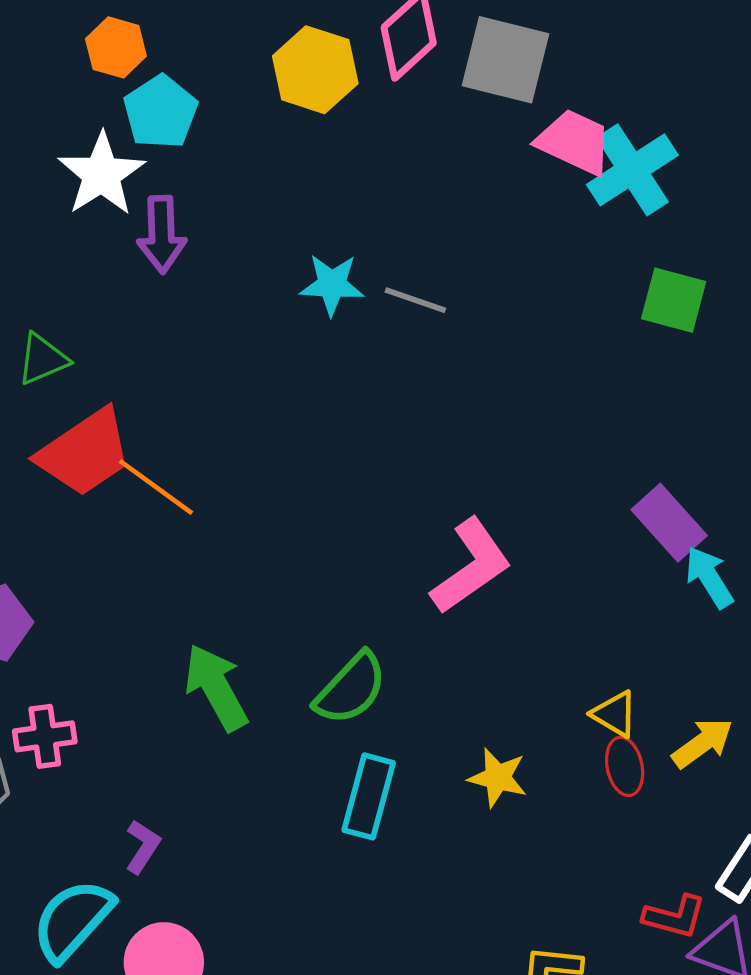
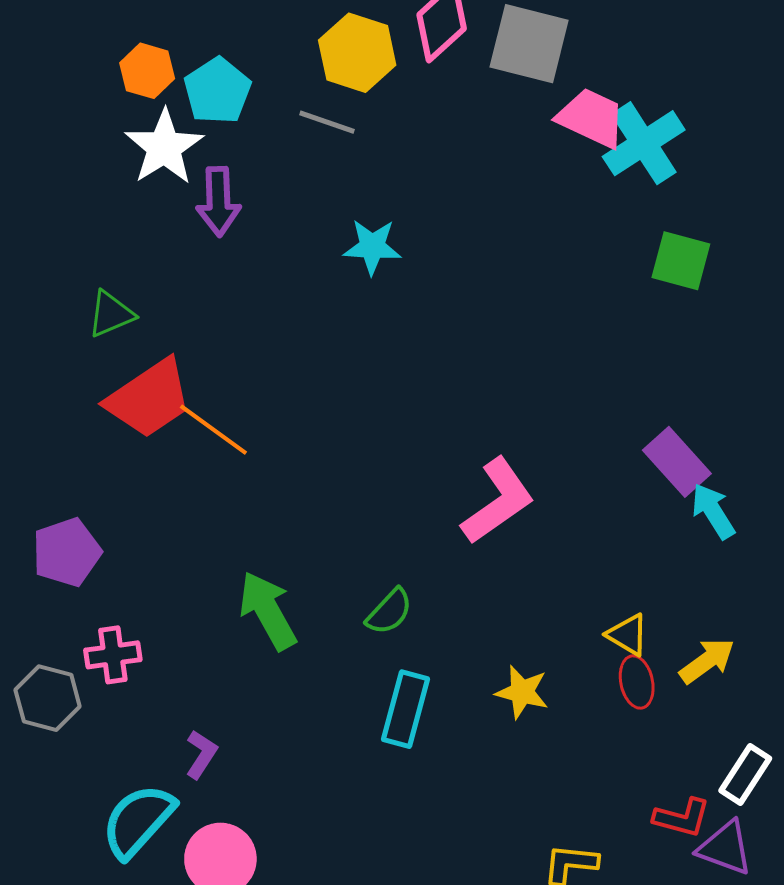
orange hexagon: (116, 47) -> (147, 71), moved
gray line: (415, 300) -> (327, 122), moved
green semicircle: (351, 689) -> (389, 612), size x0.7

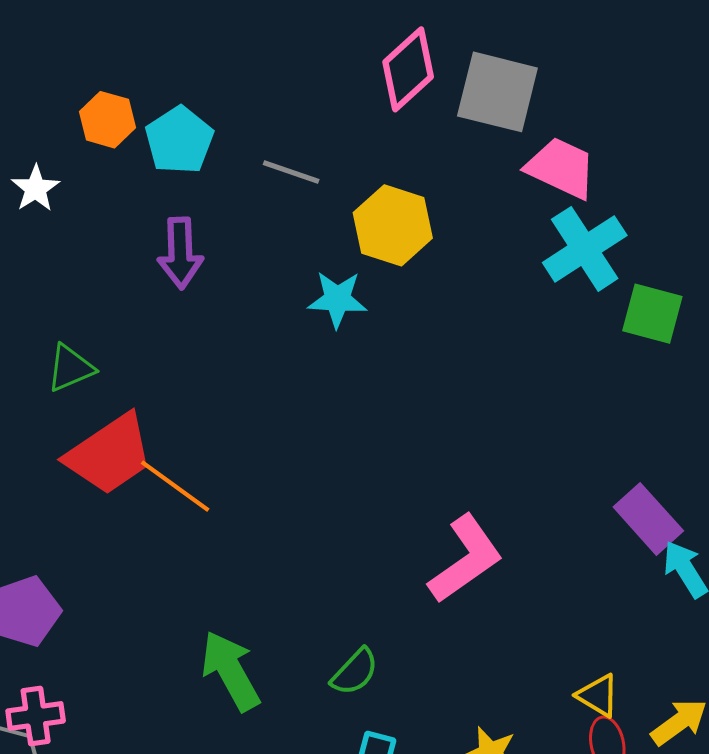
yellow hexagon: (357, 53) -> (393, 225), moved
cyan cross: (644, 143) -> (585, 249), moved
white star: (164, 147) -> (36, 188), moved, size x0.6
pink cross: (113, 655) -> (36, 716), moved

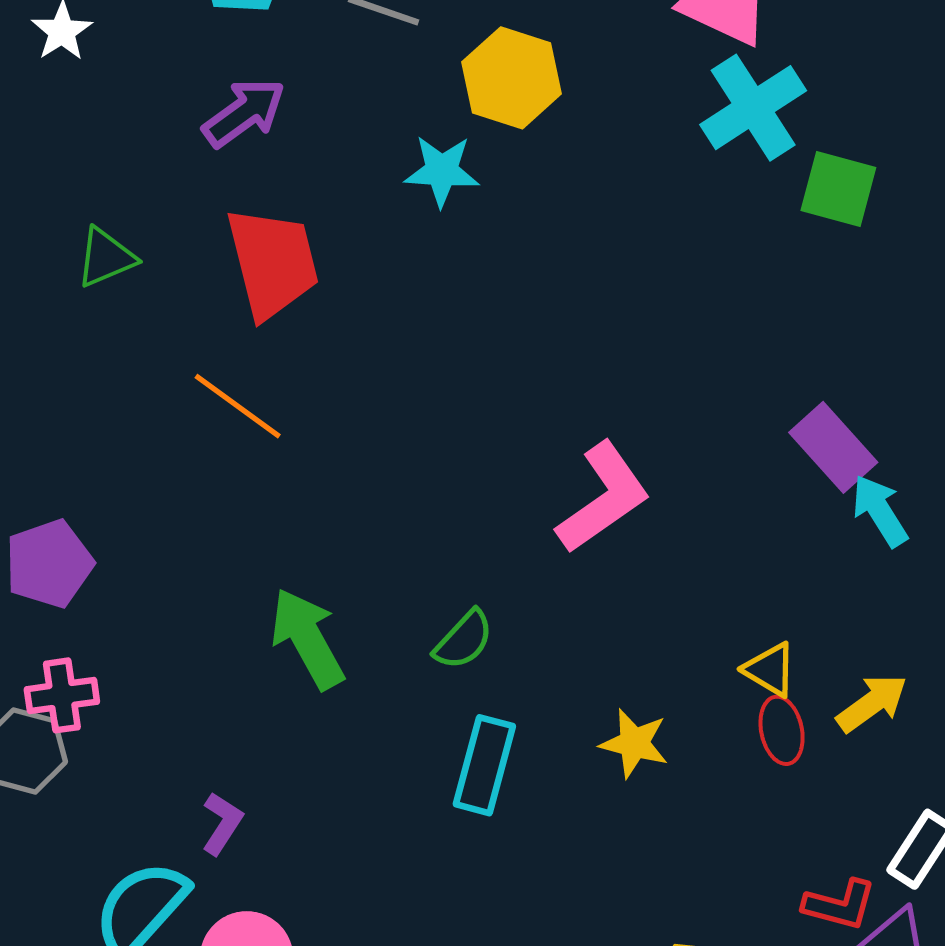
purple arrow: (180, 253) -> (244, 113), turned -124
red trapezoid: (109, 454) -> (272, 263), moved, turned -70

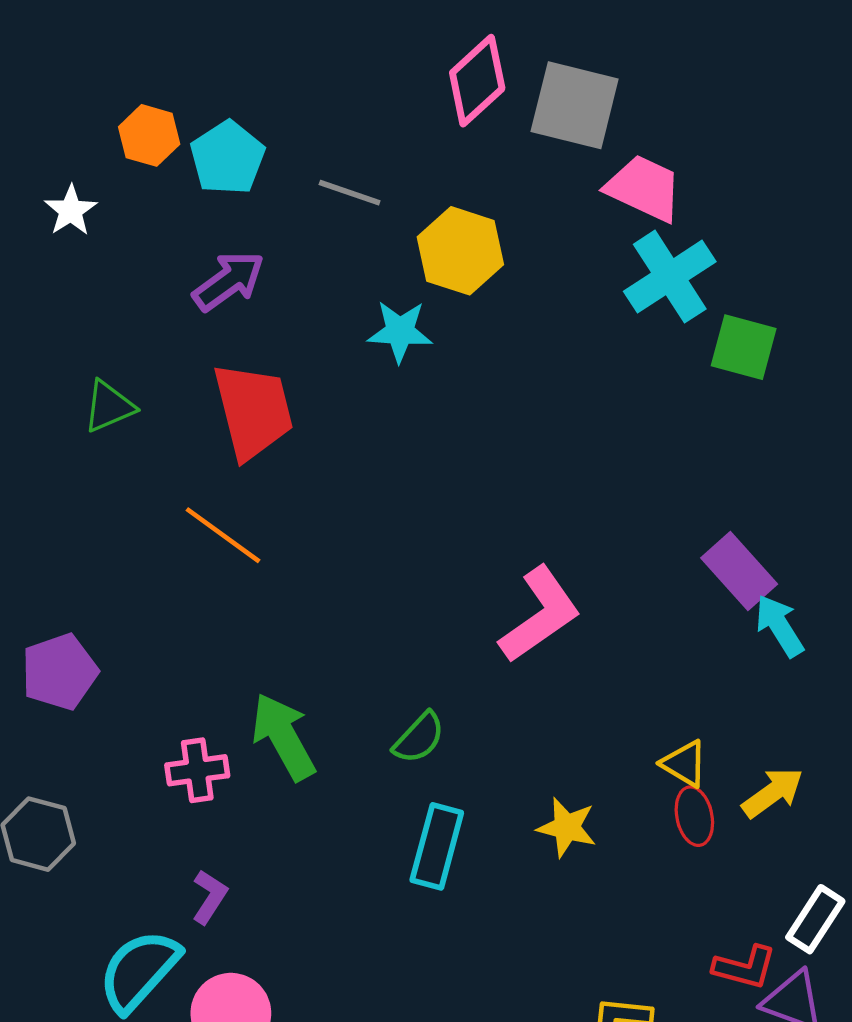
pink cross: (62, 695) -> (197, 770), moved

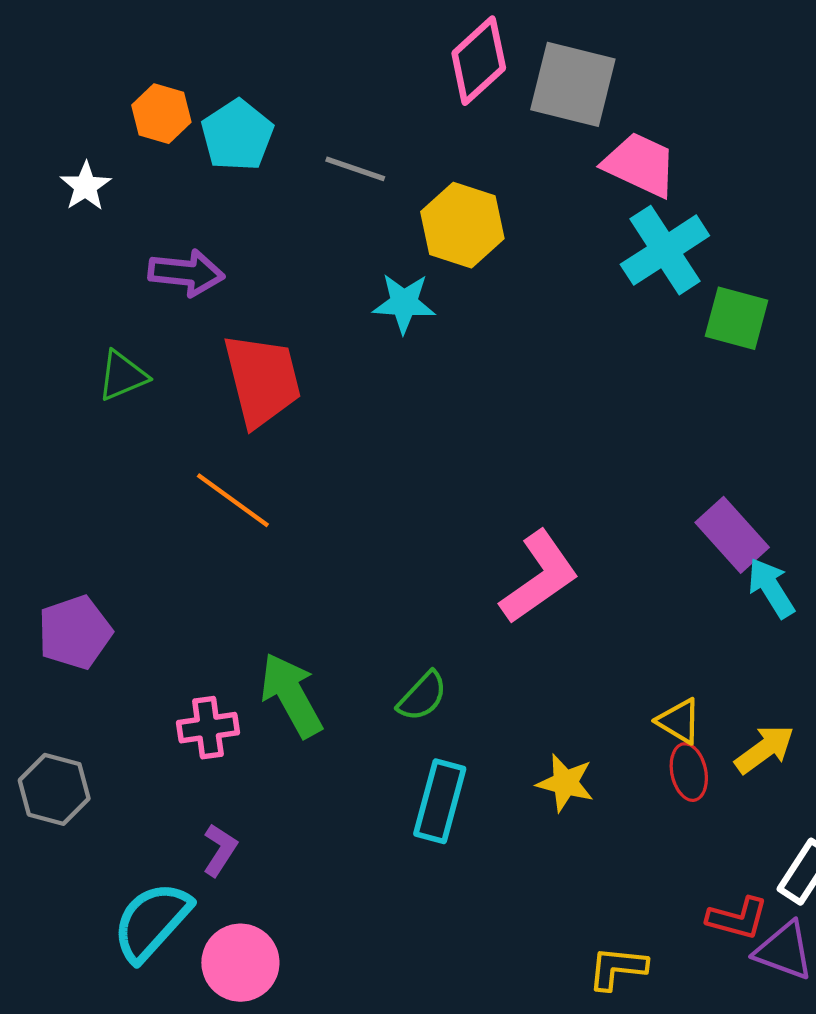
purple arrow: (229, 281) -> (186, 273), moved, turned 42

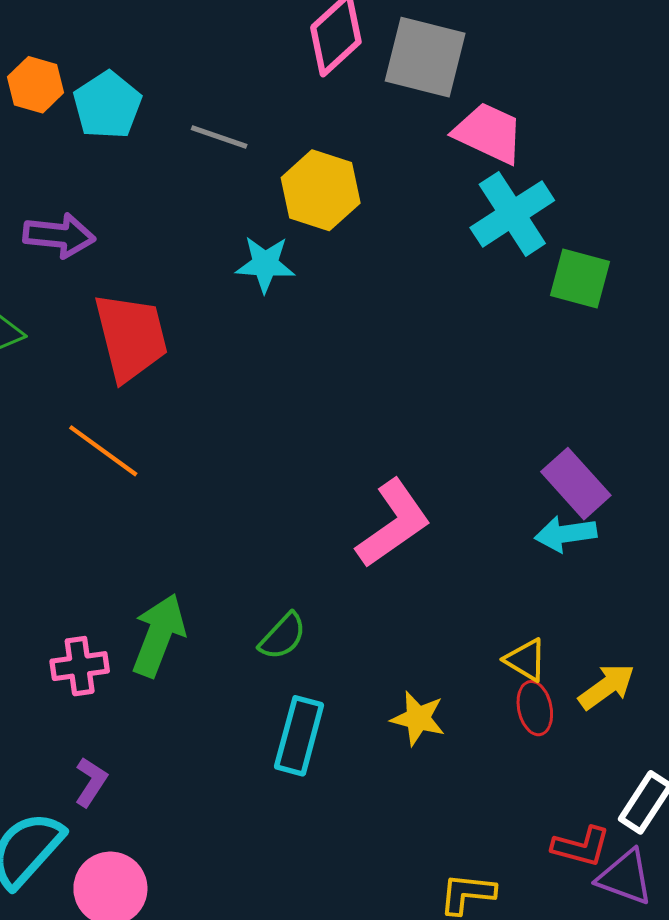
cyan arrow: (771, 588) -> (566, 534), moved, turned -66
green arrow: (291, 695) -> (159, 635), turned 50

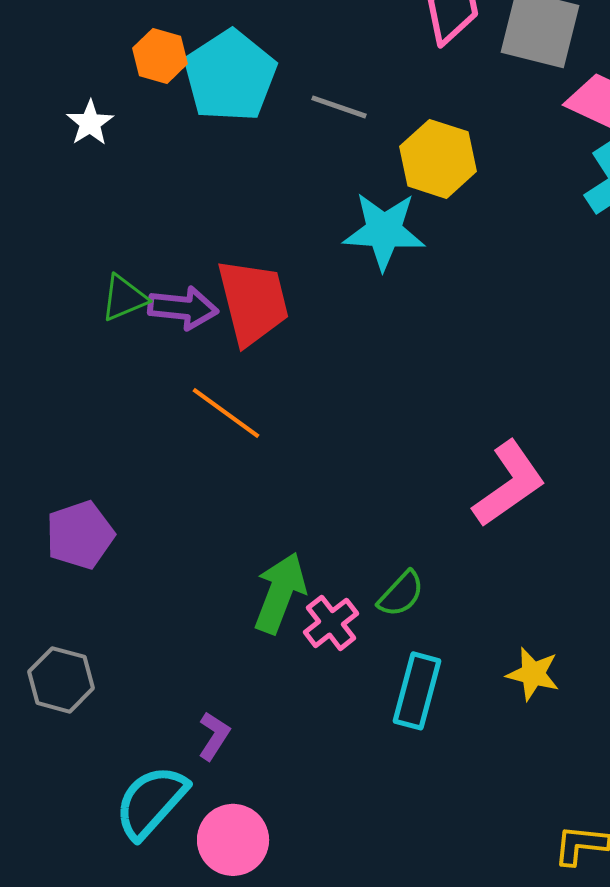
cyan pentagon: (107, 105) -> (230, 76), size x1.4
purple arrow: (59, 235) -> (183, 308), moved
cyan star: (265, 264) -> (384, 231), size x1.4
pink cross: (80, 666) -> (331, 623), moved, turned -30

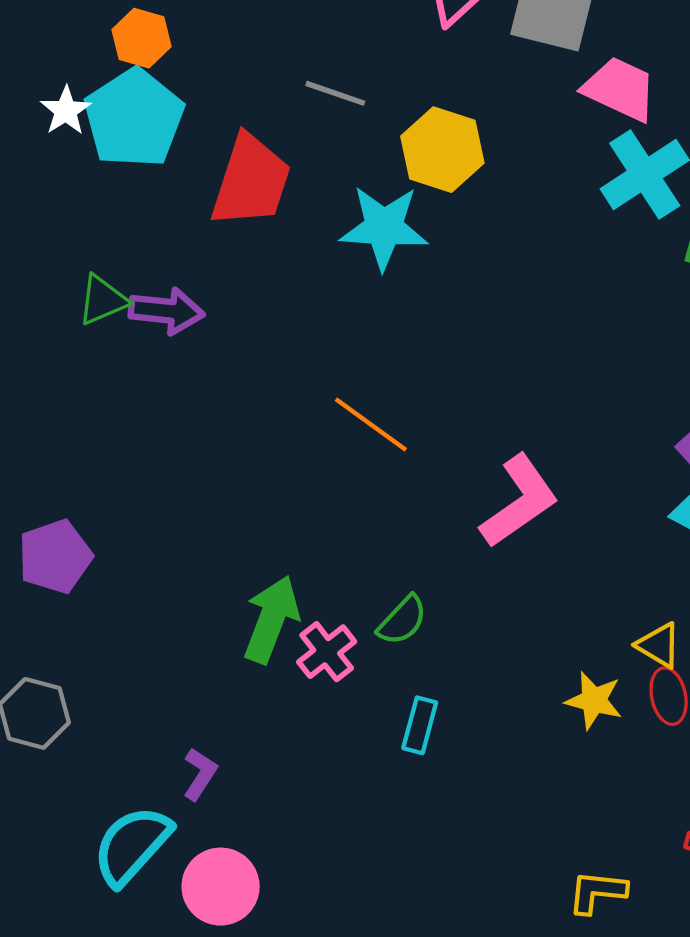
cyan pentagon: (230, 76) -> (134, 118), moved
red trapezoid: (253, 302) -> (251, 181), moved, turned 32
orange line: (226, 413) -> (371, 424), moved
yellow star: (533, 674) -> (594, 700), moved
cyan rectangle: (417, 691) -> (420, 725), size x0.7

